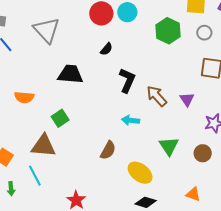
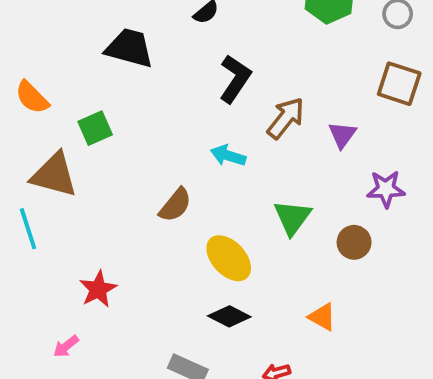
brown arrow: (157, 96) -> (286, 118), turned 70
orange semicircle: (24, 97) -> (32, 97), moved, turned 30

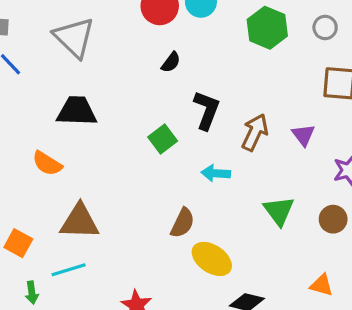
black trapezoid: (129, 48) -> (77, 111), moved
green square: (95, 128) -> (163, 139), moved
cyan line: (28, 229) -> (69, 270), turned -76
yellow ellipse: (229, 258) -> (212, 259), moved

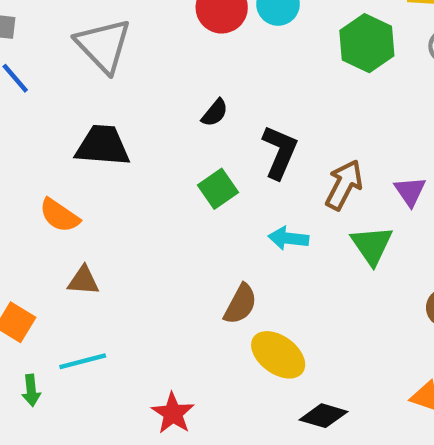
black semicircle: (171, 62) -> (215, 113), moved
green triangle: (279, 211) -> (372, 245), moved
brown triangle: (80, 222) -> (83, 281), moved, size x0.6

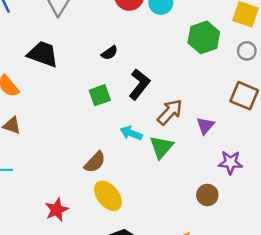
green triangle: (372, 245) -> (161, 147), moved
red star: (173, 413) -> (57, 210), moved

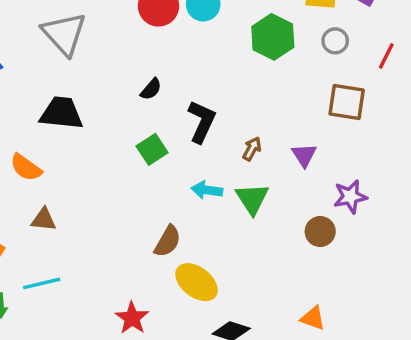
brown arrow: (170, 112) -> (252, 149), size x0.6
brown circle: (207, 195) -> (320, 231), moved

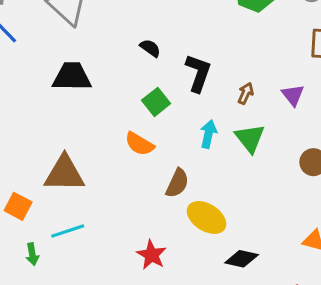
black semicircle: (151, 89) -> (150, 48), turned -90
orange semicircle: (26, 167) -> (139, 144), moved
cyan arrow: (207, 190) -> (208, 134), turned 100
brown triangle: (44, 220) -> (64, 174), size x1.8

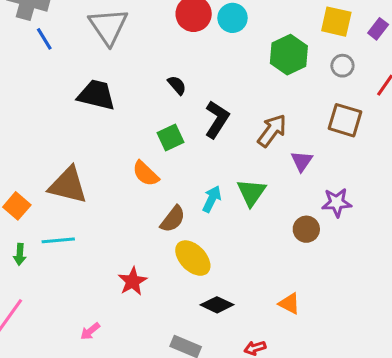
brown arrow: (246, 93) -> (272, 131), moved, size x1.6
cyan arrow: (208, 134) -> (212, 199), moved

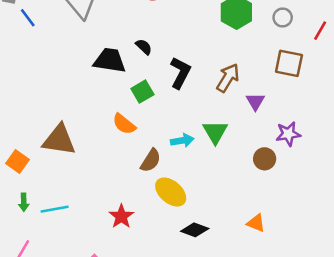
black trapezoid: (96, 95) -> (110, 60), moved
cyan arrow: (212, 199) -> (182, 140), turned 60
cyan line: (58, 240) -> (55, 209), moved

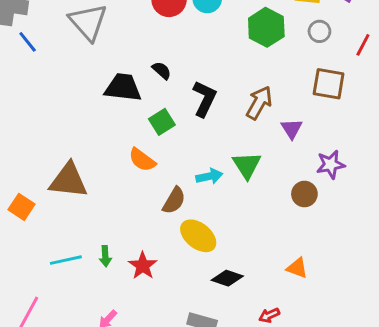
green arrow: (24, 202) -> (105, 256), moved

